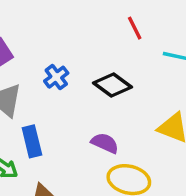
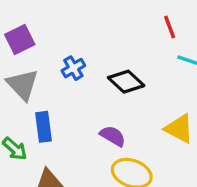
red line: (135, 28) -> (170, 27), moved

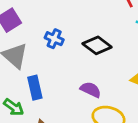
blue cross: (73, 68) -> (54, 39), turned -30

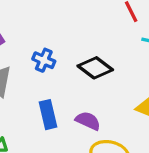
blue rectangle: (35, 88) -> (48, 115), moved

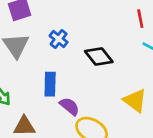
purple semicircle: (88, 121) -> (70, 106), moved

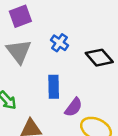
purple semicircle: (70, 106) -> (74, 107), turned 90

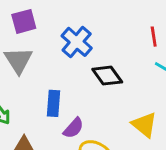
blue cross: (60, 43) -> (77, 42), moved, size x1.5

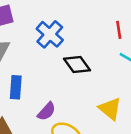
blue rectangle: (53, 103) -> (16, 87), moved

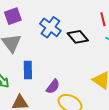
black diamond: (77, 65) -> (78, 37), moved

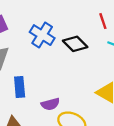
purple semicircle: (53, 87) -> (50, 104), turned 42

